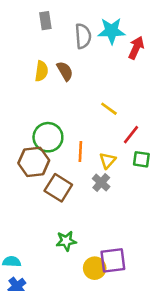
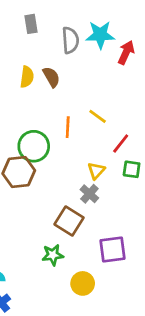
orange line: (80, 151) -> (68, 127), moved
brown square: (58, 188) -> (69, 221), moved
purple square: (113, 260) -> (113, 249), moved

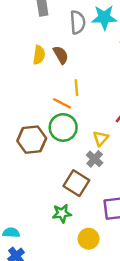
yellow line: (98, 116) -> (76, 88), moved, turned 49
orange line: (68, 127) -> (62, 103), moved, turned -66
green circle: (34, 146) -> (63, 127), moved

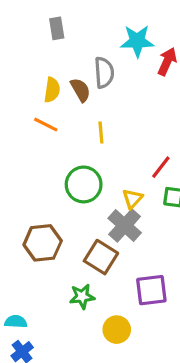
gray semicircle: (78, 22) -> (104, 73), moved
orange line: (62, 103) -> (46, 125), moved
brown hexagon: (32, 140) -> (43, 243), moved
gray cross: (95, 159) -> (125, 225), size x1.5

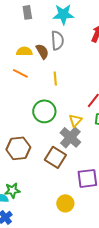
cyan star: (137, 41) -> (63, 14), moved
yellow semicircle: (52, 90) -> (24, 51), turned -98
green star: (82, 296) -> (12, 190), moved

